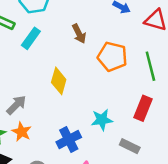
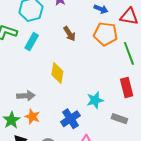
orange pentagon: (112, 57) -> (105, 34), moved
gray arrow: (16, 105) -> (26, 96), turned 48
red rectangle: (143, 108) -> (127, 87), turned -30

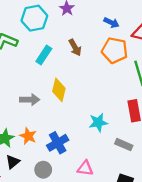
cyan rectangle: (32, 42) -> (44, 55), moved
gray arrow: (26, 96) -> (30, 100), moved
blue cross: (70, 119) -> (58, 143), moved

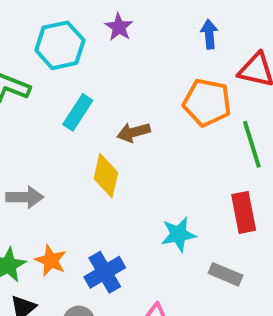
blue arrow: (111, 23) -> (209, 34), moved, turned -120
brown arrow: (75, 48) -> (134, 132), moved, turned 105
gray arrow: (30, 100) -> (25, 197), moved

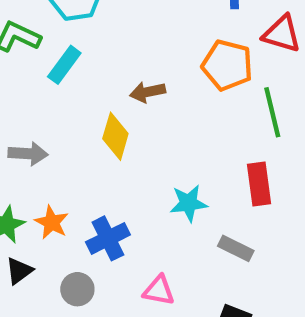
cyan rectangle: (78, 112) -> (64, 65), moved

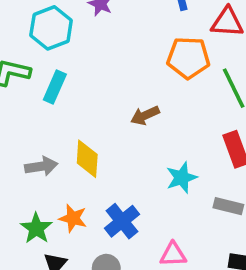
brown arrow: (148, 92) -> (145, 115), moved
yellow diamond: (115, 136) -> (87, 159), moved

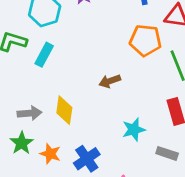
green star: (36, 228) -> (22, 143), moved

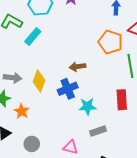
gray rectangle: (167, 153) -> (98, 131), moved, turned -49
blue cross: (87, 159) -> (68, 89), moved

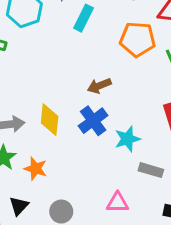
cyan rectangle: (33, 37) -> (83, 18), moved
gray rectangle: (98, 131) -> (151, 170), turned 49

